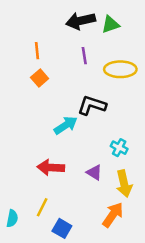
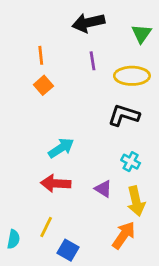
green triangle: (110, 25) -> (141, 34), moved, turned -36
black L-shape: (92, 105) -> (124, 115), moved
cyan arrow: (66, 125) -> (61, 148), moved

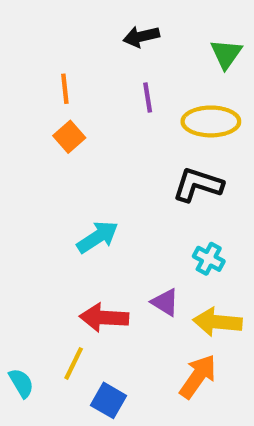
black arrow: (88, 23) -> (141, 36), size x0.7
red arrow: (56, 183) -> (104, 318), moved
yellow arrow: (136, 201) -> (217, 322), turned 108
cyan semicircle: (13, 239) -> (21, 383), turned -42

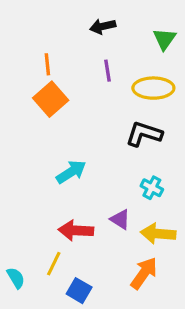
orange square: (69, 137) -> (51, 99), size x1.5

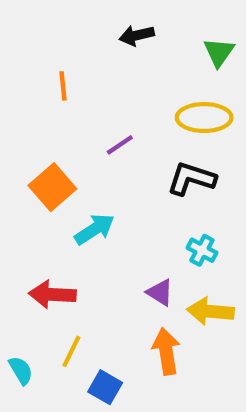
purple line: (108, 71) -> (120, 145), moved, turned 65
orange square: (51, 99) -> (52, 187), moved
red arrow: (76, 230) -> (52, 294), moved
orange arrow: (144, 273) -> (166, 351), moved, turned -44

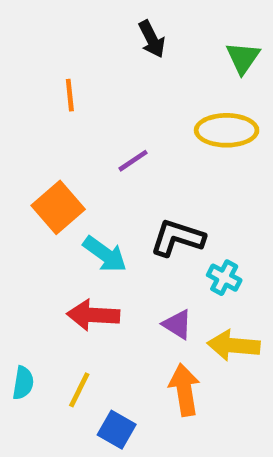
black arrow: (137, 35) -> (152, 39), turned -104
black L-shape: (191, 179) -> (177, 238), moved
cyan arrow: (95, 229) -> (105, 254), turned 69
red arrow: (52, 294) -> (93, 315), moved
cyan semicircle: (21, 370) -> (23, 383), moved, turned 40

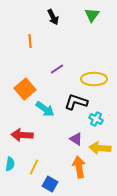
black arrow: (152, 39) -> (53, 17), moved
green triangle: (243, 58) -> (92, 15), moved
yellow ellipse: (227, 130) -> (94, 79), moved
red arrow: (93, 315) -> (22, 135), moved

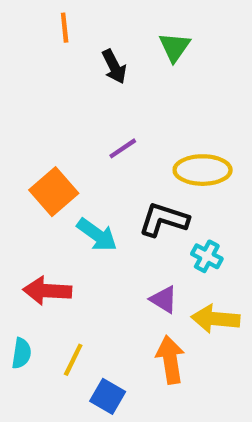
green triangle: (92, 15) -> (175, 47), moved
black arrow: (53, 17) -> (114, 67), moved
orange line: (30, 41) -> (65, 28), moved

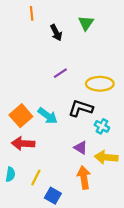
orange square: (54, 192) -> (21, 116), moved

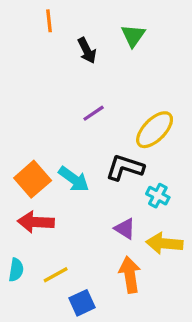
yellow ellipse: (100, 84) -> (155, 130), turned -45
yellow line: (36, 178) -> (56, 275), turned 35
blue square: (53, 196) -> (82, 303), turned 35

